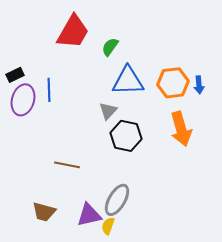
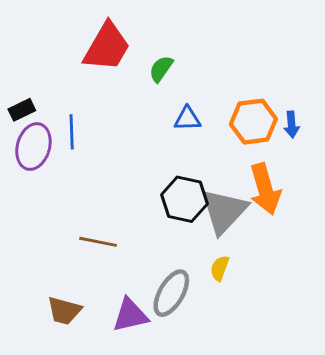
blue triangle: (128, 81) -> (187, 119), size x0.6
gray triangle: (108, 111) -> (224, 211), moved, size x1.8
yellow semicircle: (108, 226) -> (220, 268), moved

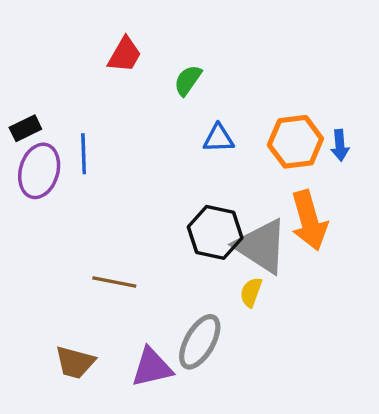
red trapezoid: (107, 47) -> (125, 55), size x0.6
gray triangle: (224, 211) -> (261, 246), turned -40
yellow semicircle: (220, 268) -> (251, 292), moved

